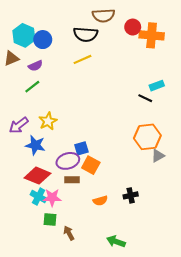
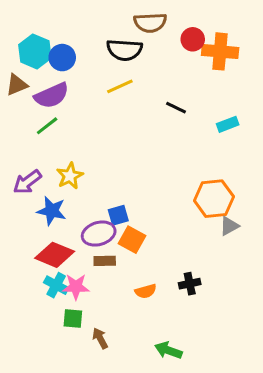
purple semicircle: (35, 66) -> (52, 95), size x1.6
black line: (145, 98) -> (176, 108), moved

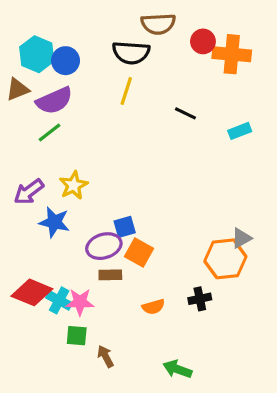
yellow line: (120, 86) -> (126, 91), turned -48
orange hexagon: (214, 199) -> (225, 259), moved
red diamond: (55, 255) -> (32, 292), moved

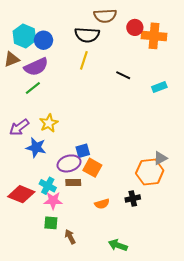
cyan cross: (59, 300) -> (48, 186), moved

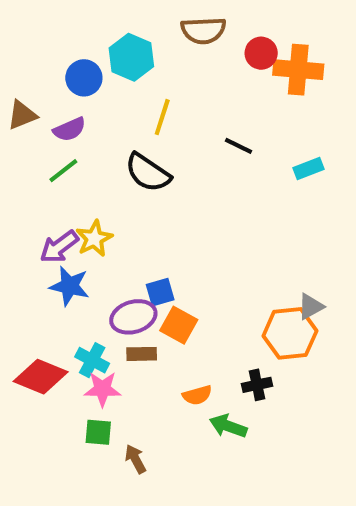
black semicircle: (87, 35) -> (148, 173), moved, turned 30
cyan hexagon: (24, 36) -> (131, 57), moved
purple semicircle: (36, 67) -> (69, 129), size x0.7
purple arrow: (19, 127) -> (59, 247), moved
green arrow: (118, 245) -> (228, 426), moved

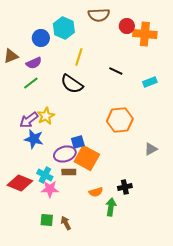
orange square: (179, 325) -> (87, 158), size x1.4
orange hexagon: (290, 333) -> (120, 120), moved
green arrow: (228, 426) -> (111, 207), turned 78
green square: (98, 432) -> (47, 220), moved

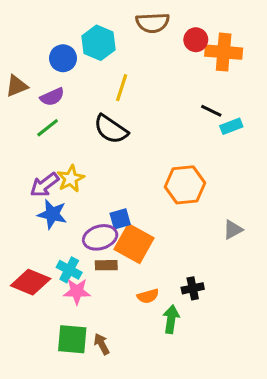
black line: (116, 71) -> (211, 111), moved
green square: (47, 220) -> (72, 339), size x1.5

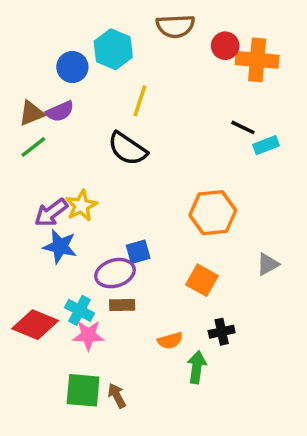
brown triangle: (17, 86) -> (32, 113), moved
green line: (48, 128) -> (33, 147), moved
orange square: (134, 244) -> (202, 280), moved, size x0.7

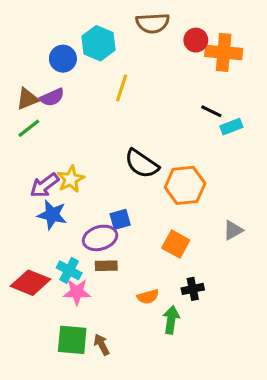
black semicircle: (127, 149) -> (142, 164), moved

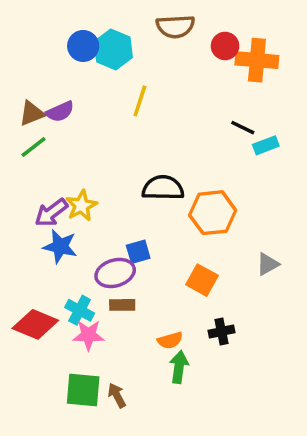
blue circle: (63, 59) -> (83, 46), moved
black semicircle: (142, 164) -> (163, 188), turned 147
green arrow: (171, 320) -> (179, 367), moved

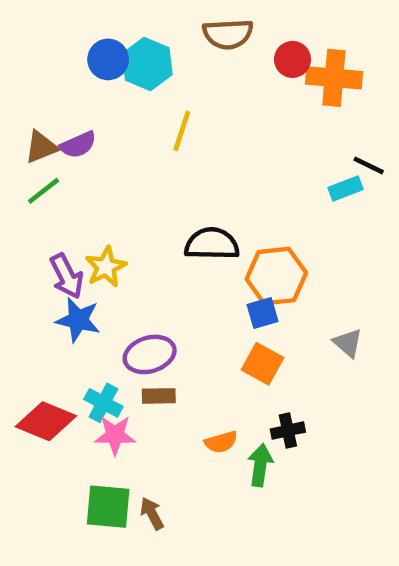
black line: (243, 128) -> (369, 165), moved
purple arrow: (51, 213) -> (67, 276), turned -80
blue square: (138, 252) -> (263, 313), moved
gray triangle: (268, 264) -> (348, 343), turned -50
green arrow: (179, 367) -> (260, 465), moved

